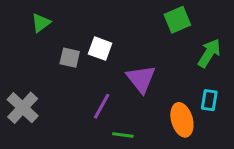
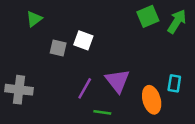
green arrow: (209, 53) -> (177, 21), moved
purple triangle: (141, 79) -> (117, 81), moved
gray cross: (23, 108) -> (19, 90), turned -36

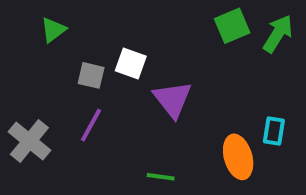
purple triangle: (117, 81) -> (173, 99), moved
purple line: (85, 88) -> (91, 125), moved
gray cross: (19, 90) -> (29, 141), turned 32

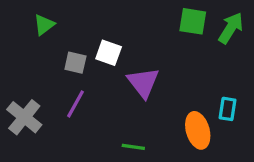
green square: (232, 26) -> (193, 21), turned 32

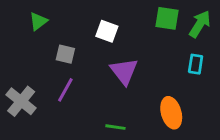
white square: (109, 53) -> (107, 31), moved
cyan rectangle: (227, 109) -> (196, 64), moved

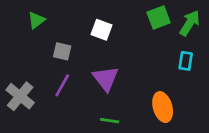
green square: (167, 18) -> (159, 18), turned -30
purple triangle: (124, 71) -> (106, 79), moved

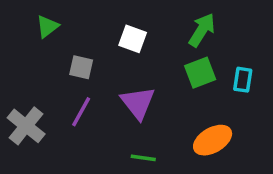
green square: (159, 18) -> (200, 73), moved
green arrow: (190, 23) -> (202, 30), moved
orange ellipse: (163, 107) -> (213, 140), turned 76

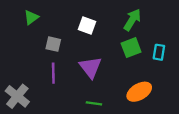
purple line: (81, 112) -> (53, 73), turned -30
gray cross: (26, 126) -> (17, 96), moved

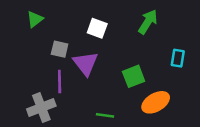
green square: (131, 48) -> (134, 76), moved
purple triangle: (90, 67) -> (85, 63), moved
gray cross: (17, 96) -> (41, 108), moved, turned 30

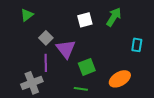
white square: (97, 28) -> (85, 20), moved, turned -35
gray square: (60, 49) -> (46, 38), turned 32
green square: (134, 76) -> (87, 67), moved

